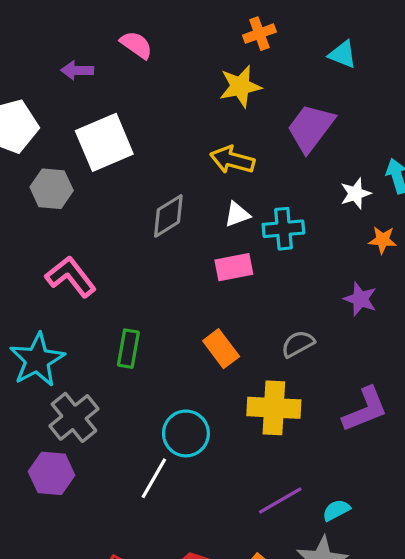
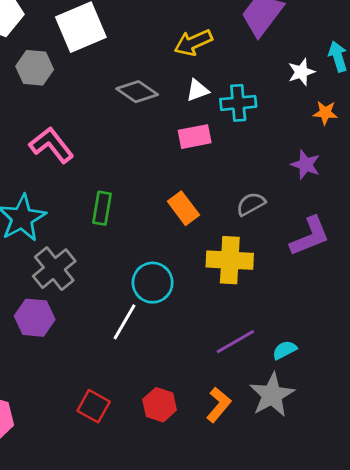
yellow arrow: (232, 160) -> (193, 43), turned -39
gray diamond: (168, 216) -> (137, 92), turned 66
purple L-shape: (365, 409) -> (310, 236), moved

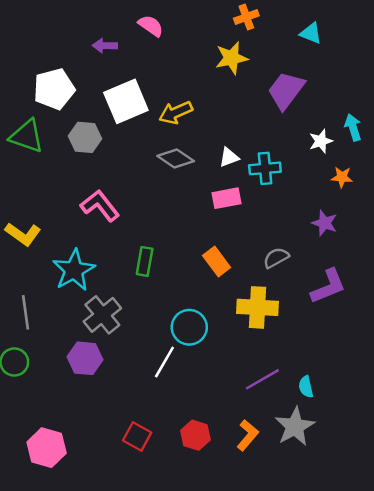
yellow arrow: (193, 43) -> (176, 113), moved
cyan semicircle: (285, 350) -> (306, 387), turned -75

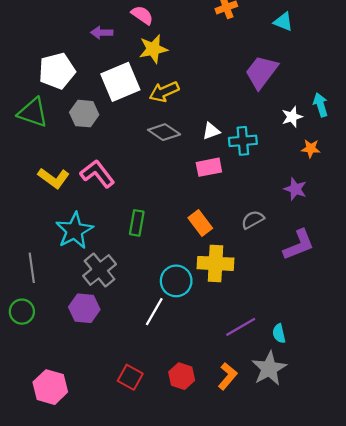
yellow star: (231, 58) -> (153, 49), moved
yellow L-shape: (23, 234) -> (54, 178), moved
yellow cross: (258, 307) -> (216, 263), moved

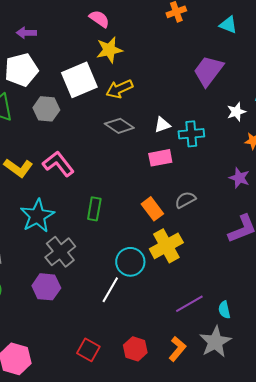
purple arrow: (102, 33) -> (26, 33), moved
gray semicircle: (253, 220) -> (185, 200), moved
yellow cross: (216, 263) -> (166, 246), turned -32

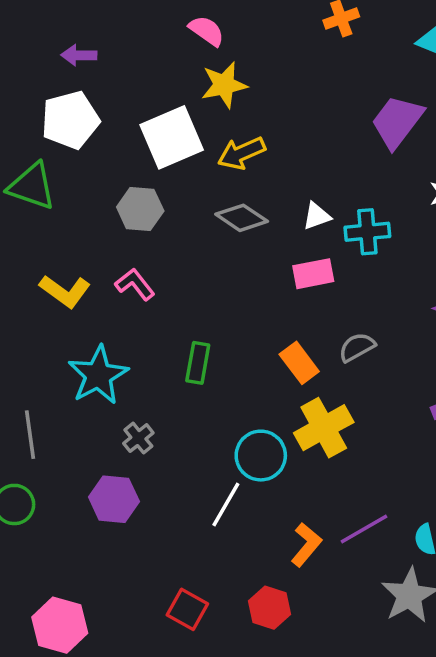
gray hexagon: (46, 109) -> (140, 209), moved
pink L-shape: (58, 164) -> (135, 284), size x0.7
gray cross: (60, 252) -> (138, 438), size x0.6
orange L-shape: (177, 349) -> (306, 545), moved

